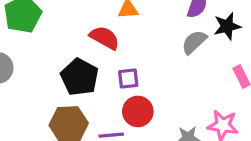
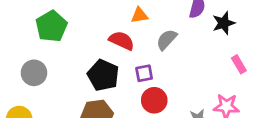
gray semicircle: (194, 42) -> (167, 40), moved

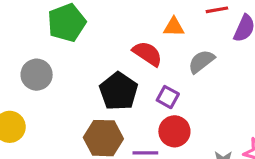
purple square: (144, 73) -> (168, 97), turned 30

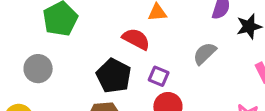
gray semicircle: (201, 61) -> (205, 54), moved

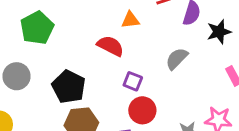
black pentagon: (114, 76) -> (69, 87), moved

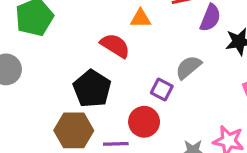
purple square: (133, 81) -> (162, 90), moved
black pentagon: (69, 87) -> (92, 89), moved

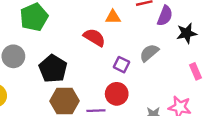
black pentagon: (92, 89) -> (53, 69), moved
purple square: (162, 90) -> (122, 65), moved

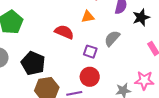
orange triangle: (113, 17) -> (88, 17), moved

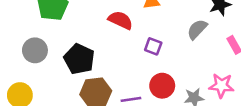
gray semicircle: (112, 38) -> (197, 29), moved
red circle: (90, 77) -> (162, 86), moved

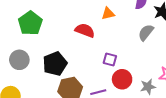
purple square: (153, 46) -> (110, 60), moved
black pentagon: (79, 59) -> (55, 64), turned 30

